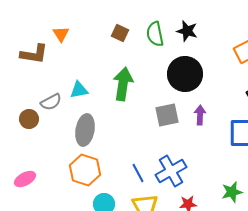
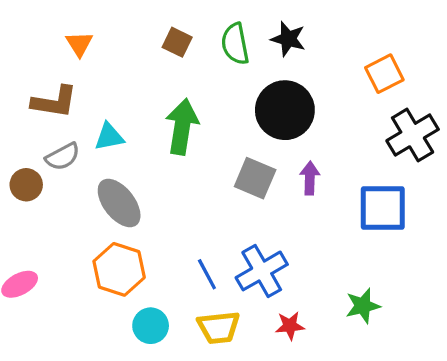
brown L-shape: (34, 54) -> (54, 102), moved
gray square: (167, 115) -> (255, 178), turned 35
gray ellipse: (85, 130) -> (119, 203), turned -48

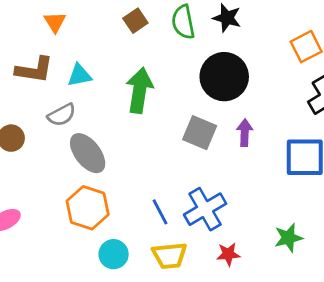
brown square: (177, 42) -> (135, 21), turned 30
cyan triangle: (109, 137) -> (79, 75), moved
gray semicircle: (63, 157) -> (62, 115), moved

